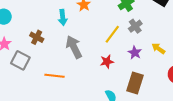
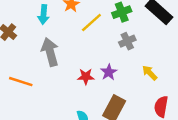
yellow line: (112, 34) -> (91, 22), moved
purple star: (135, 53) -> (109, 72), moved

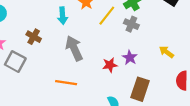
gray cross: (127, 41) -> (131, 24), moved, turned -32
orange line: (21, 82) -> (66, 83), moved

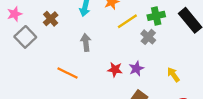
gray arrow: (74, 48) -> (86, 42), size x0.7

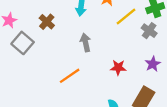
purple star: (136, 69) -> (153, 64), moved
orange line: (67, 73) -> (70, 76), turned -55

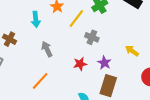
gray cross: (149, 31) -> (92, 37), moved
purple star: (153, 64) -> (104, 63), moved

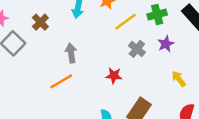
gray arrow: (47, 49) -> (71, 53), moved
purple star: (104, 63) -> (166, 44), moved

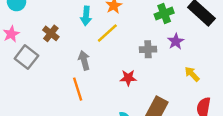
yellow line: (125, 22) -> (107, 33), moved
gray cross: (137, 49) -> (148, 49), turned -35
orange line: (61, 81) -> (78, 89), turned -70

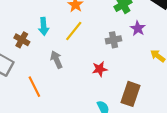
cyan arrow: (86, 16) -> (44, 26), moved
orange line: (78, 89) -> (34, 87), moved

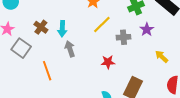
cyan arrow: (44, 26) -> (62, 29), moved
yellow line: (74, 31) -> (102, 25), moved

